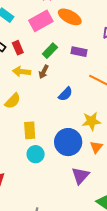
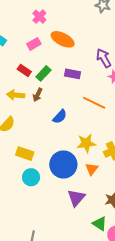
pink rectangle: (41, 21) -> (34, 44), size x0.6
red rectangle: (18, 48) -> (24, 70), moved, turned -32
yellow rectangle: (30, 130) -> (25, 154), turned -66

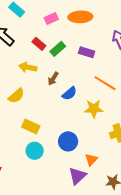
orange ellipse: (63, 39) -> (80, 17), turned -35
brown arrow: (38, 95) -> (53, 79), moved
yellow star: (86, 143) -> (94, 109), moved
blue circle: (63, 164) -> (68, 141), size x0.7
orange triangle: (92, 169) -> (91, 160), moved

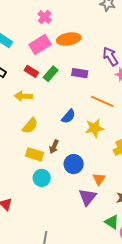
pink rectangle: (51, 18) -> (40, 45), size x1.5
brown arrow: (53, 79) -> (54, 147), moved
yellow semicircle: (16, 96) -> (30, 126), moved

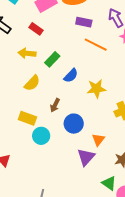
purple rectangle: (80, 73) -> (84, 22), moved
green rectangle: (51, 74) -> (52, 59), moved
orange line: (102, 101) -> (96, 45), moved
yellow rectangle: (35, 154) -> (27, 118), moved

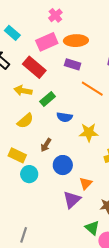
purple rectangle: (84, 22) -> (73, 64), moved
red rectangle: (36, 29) -> (34, 67), size x1.6
blue semicircle: (71, 76) -> (65, 117), turned 49

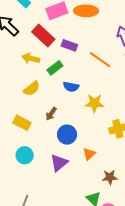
purple rectangle: (73, 64) -> (69, 45), moved
cyan circle: (29, 174) -> (25, 155), moved
purple triangle: (72, 200) -> (59, 163), moved

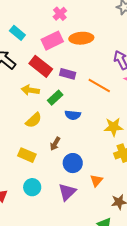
yellow star: (94, 103) -> (114, 127), moved

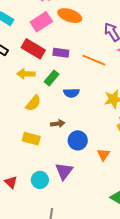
orange ellipse: (81, 38) -> (70, 16), turned 30
brown arrow: (55, 144) -> (58, 124), turned -120
cyan circle: (32, 187) -> (40, 180), moved
purple triangle: (67, 192) -> (64, 171), moved

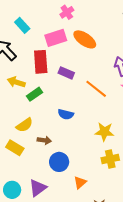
red rectangle: (33, 49) -> (41, 62), turned 40
yellow arrow: (26, 74) -> (16, 82), moved
green rectangle: (52, 78) -> (34, 94), moved
yellow semicircle: (33, 103) -> (24, 125), moved

